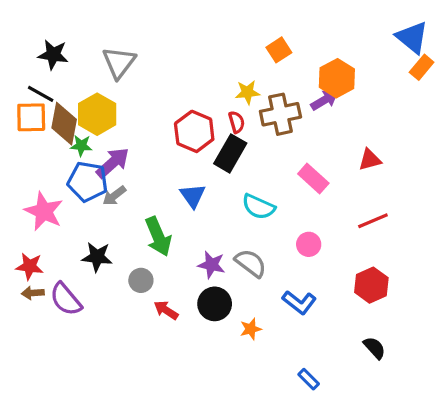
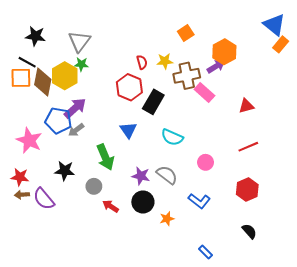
red semicircle: (237, 122) -> (142, 62), moved
green star: (81, 146) -> (81, 64), moved
pink rectangle: (313, 178) -> (204, 92), moved

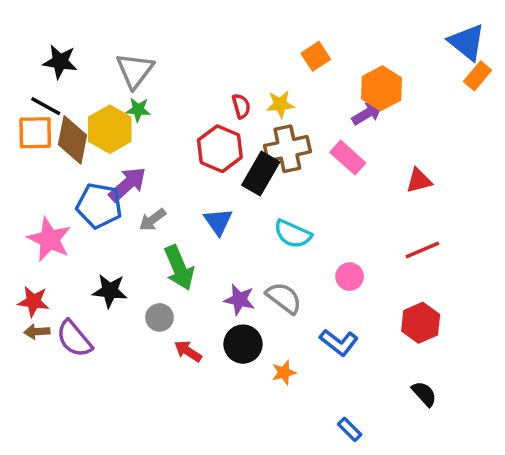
brown cross: (187, 76) -> (287, 149), moved
gray arrow: (76, 130) -> (152, 220), moved

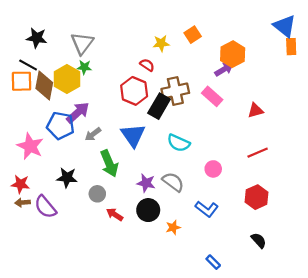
orange rectangle: (477, 76) -> (291, 47), turned -42
yellow star: (280, 104) -> (161, 43), moved
red semicircle: (241, 106) -> (147, 65), turned -40
blue triangle: (218, 222) -> (133, 135), size x1.4

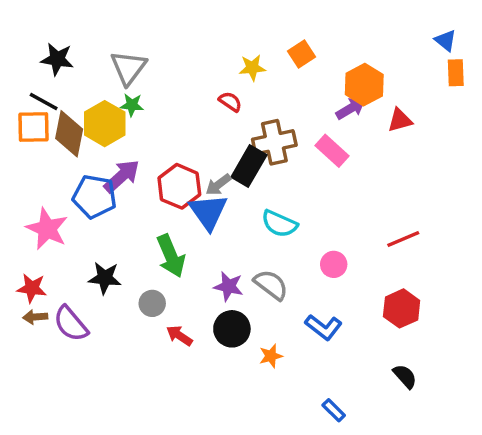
blue triangle: (285, 26) -> (446, 40), size x0.6
red hexagon: (134, 91) -> (179, 186), moved
red triangle: (255, 110) -> (400, 120), moved
gray arrow: (93, 134) -> (218, 185), moved

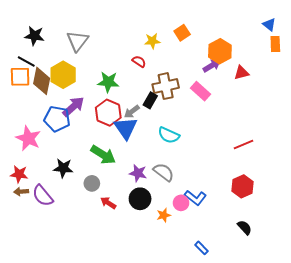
green star: (132, 105) -> (108, 82), moved, size x1.5
black rectangle: (249, 166) -> (150, 100), size x0.7
green arrow: (171, 256) -> (103, 155), turned -35
pink circle: (334, 264) -> (181, 203), moved

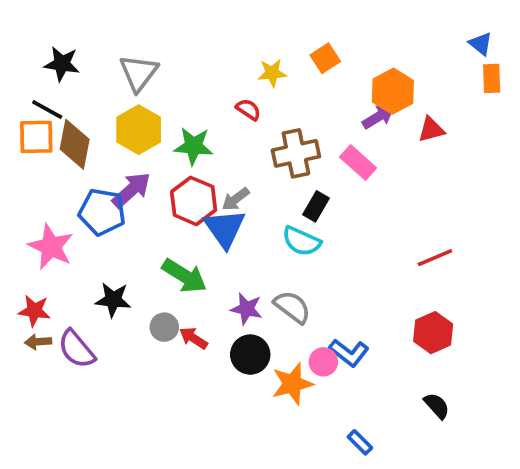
yellow hexagon: (63, 75) -> (139, 130), moved
black rectangle: (150, 100) -> (316, 206), moved
red arrow: (108, 203) -> (194, 338), moved
orange star: (164, 215) -> (292, 384), size x1.6

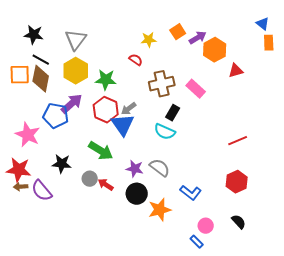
black line: (47, 109) -> (41, 60), moved
purple arrow: (378, 117) -> (198, 38), moved
red star: (34, 311) -> (19, 170), size x1.4
pink circle: (323, 362) -> (206, 226), moved

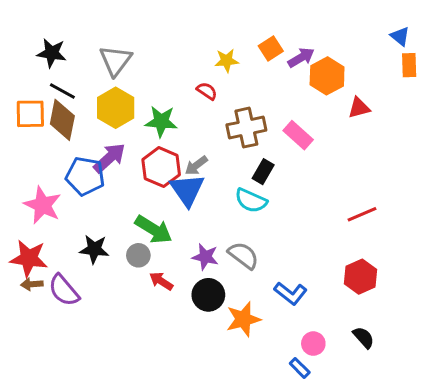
gray circle: (90, 179) -> (138, 255), moved

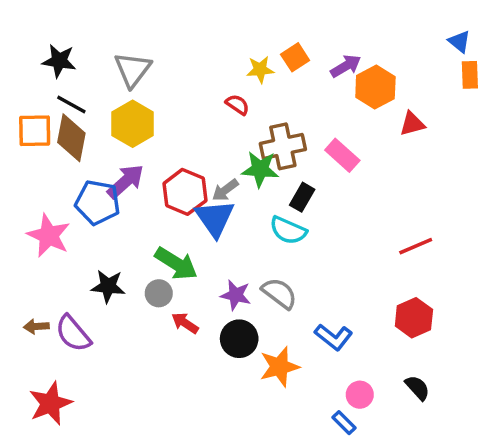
orange square: (271, 48) -> (295, 57), moved
green star: (161, 121) -> (260, 169), moved
red star: (29, 258) -> (50, 403), moved, turned -30

